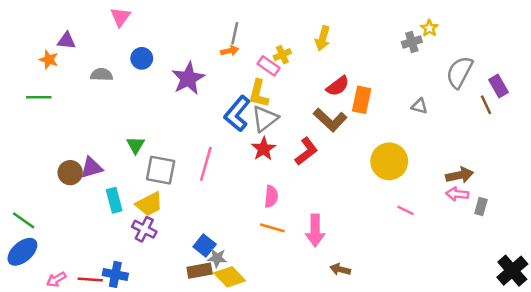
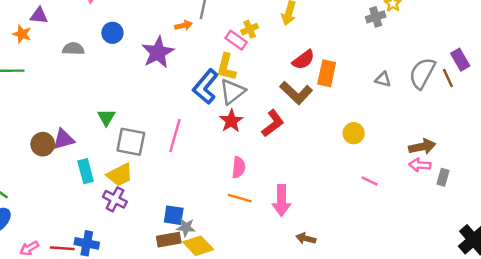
orange arrow: (230, 51) -> (183, 25), moved
gray semicircle: (460, 72) -> (422, 73), moved
yellow circle: (389, 161) -> (354, 133), size x0.6
blue square: (205, 246) -> (174, 215), turned -30

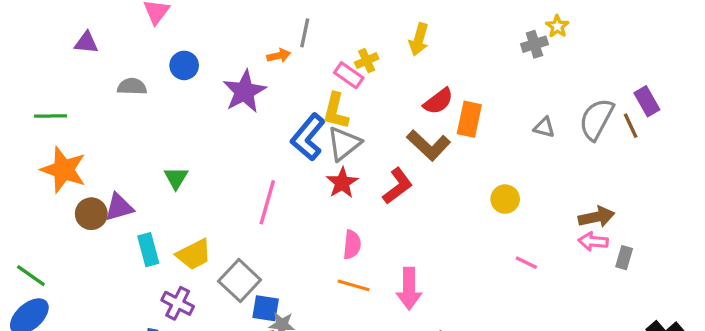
orange star: (22, 34) -> (64, 170), moved, size x1.8
gray square: (131, 142) -> (240, 281), moved, turned 32
purple cross: (115, 199) -> (178, 303), moved

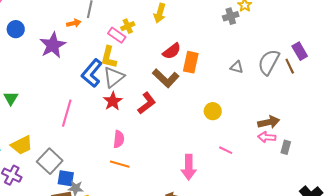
pink arrow: (409, 289) -> (189, 167), moved

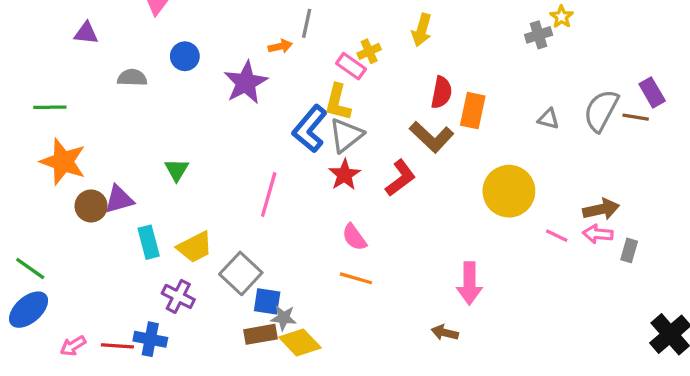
red semicircle: (172, 51) -> (441, 92), turned -42
brown line: (290, 66) -> (636, 117), turned -56
yellow circle: (213, 111) -> (509, 191), size x1.8
pink semicircle: (119, 139) -> (354, 237), turned 138
pink line: (226, 150) -> (557, 236), moved

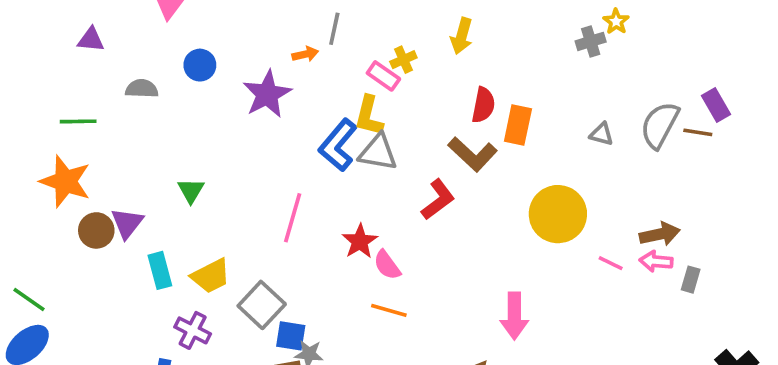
green line: (50, 107) -> (78, 121), moved
gray triangle: (346, 135) -> (378, 152), turned 48
red star: (344, 175) -> (360, 241), moved
purple triangle: (119, 199) -> (127, 223), turned -36

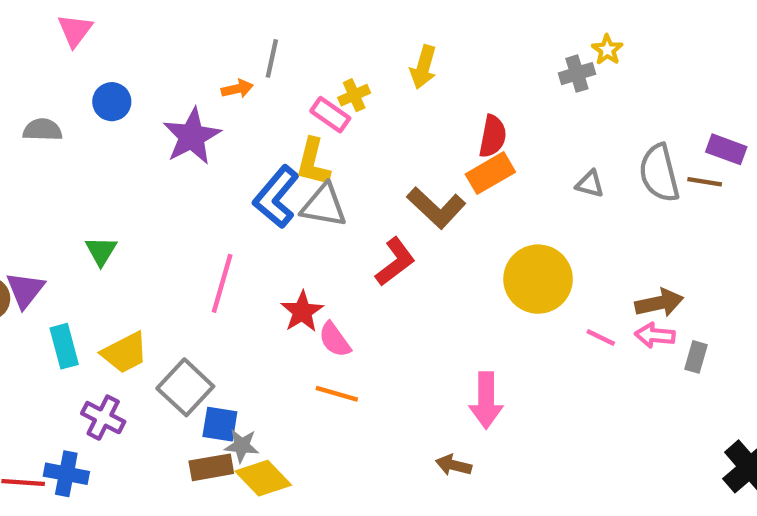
red semicircle: (483, 105) -> (493, 136), moved
purple rectangle: (716, 105) -> (726, 149), turned -40
orange rectangle: (518, 125) -> (490, 173), turned 48
gray semicircle: (660, 125) -> (659, 173), turned -42

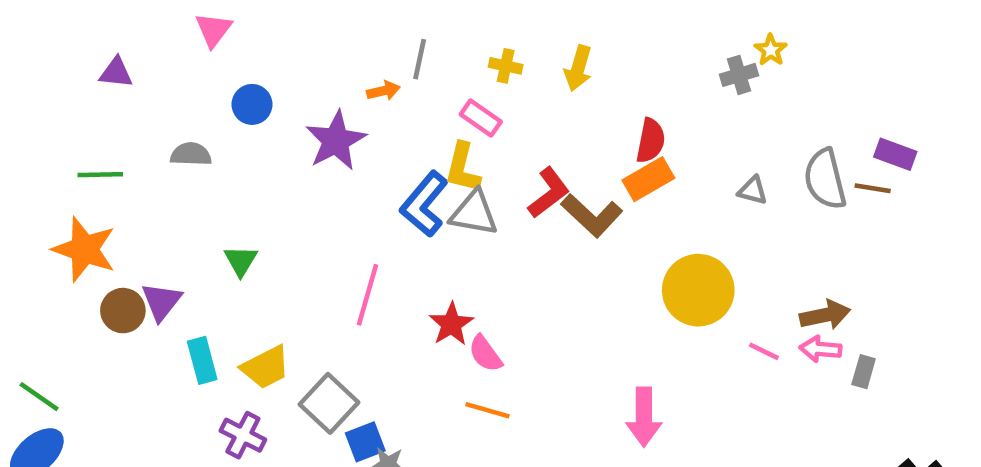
yellow cross: (354, 95) -> (506, 66), moved, turned 36
gray semicircle: (43, 130) -> (191, 154), moved
red L-shape: (395, 262) -> (549, 193), moved
blue square: (220, 424) -> (365, 442), turned -30

